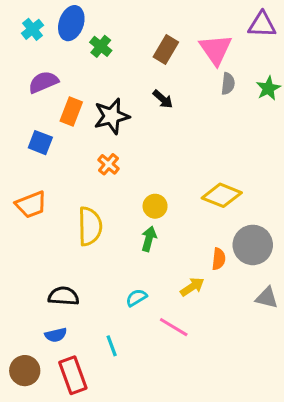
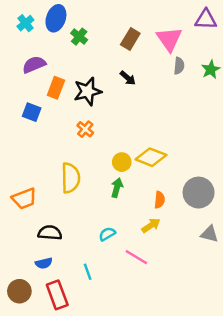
yellow diamond: (222, 195) -> (151, 157), moved
orange trapezoid: (31, 205) -> (24, 199), moved
orange semicircle: (219, 259) -> (160, 200), moved

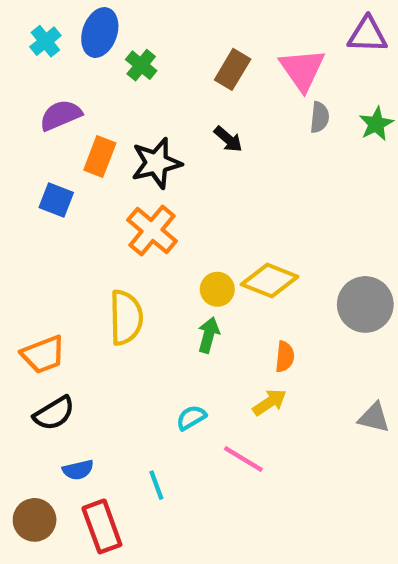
orange cross: (85, 129) -> (152, 230), size x1.6
gray circle: (199, 193) -> (365, 304), moved
black semicircle: (50, 233) -> (54, 413), moved, turned 145

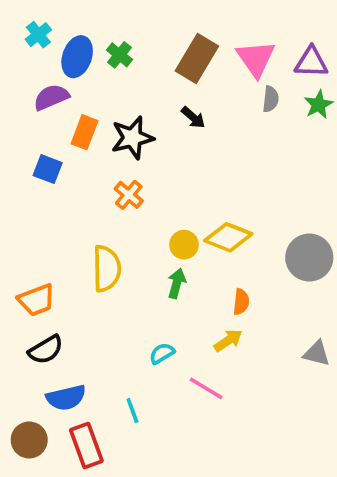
blue ellipse: (100, 32) -> (77, 57), moved
purple triangle: (367, 35) -> (311, 62), moved
brown rectangle: (233, 69) -> (197, 59), size x1.4
orange cross: (152, 230) -> (129, 195), size x0.7
blue semicircle: (78, 470) -> (66, 398), size x1.5

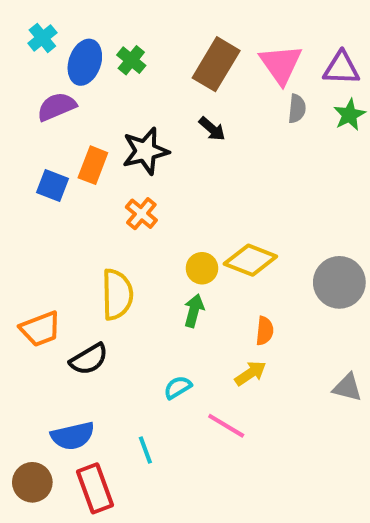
orange rectangle: (84, 132) -> (93, 165), moved
black semicircle: (46, 350) -> (89, 359), moved

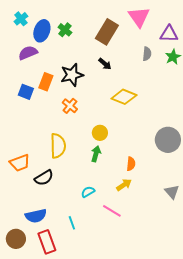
pink triangle: (281, 64) -> (139, 17), moved
yellow diamond: (250, 260) -> (124, 97), moved
gray triangle: (347, 387) -> (172, 192), turned 35

